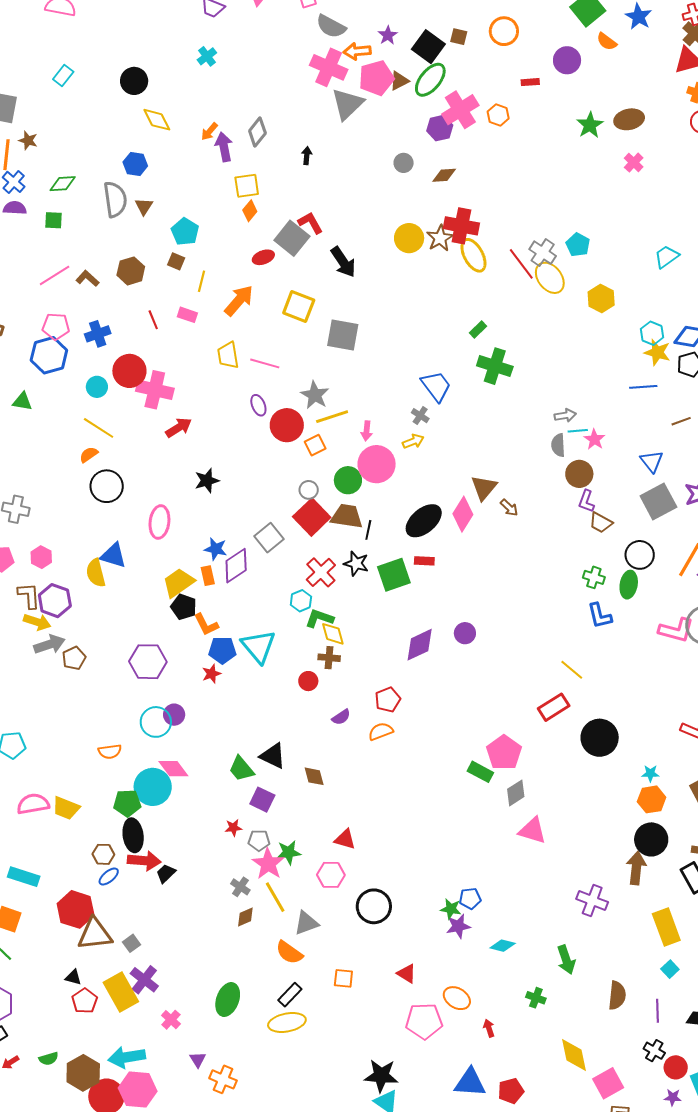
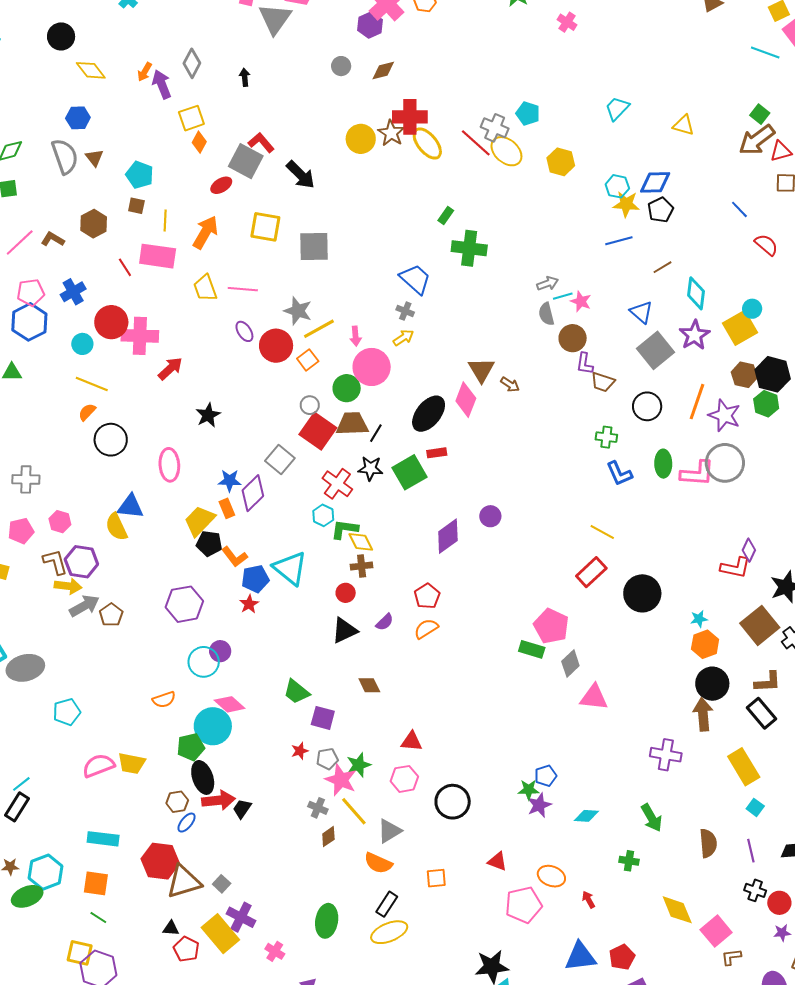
pink rectangle: (187, 315) -> (158, 256), size x1.8
black line: (368, 530) -> (376, 433), turned 30
green ellipse: (629, 585) -> (663, 464), moved
black triangle: (273, 756) -> (344, 630), moved, turned -40

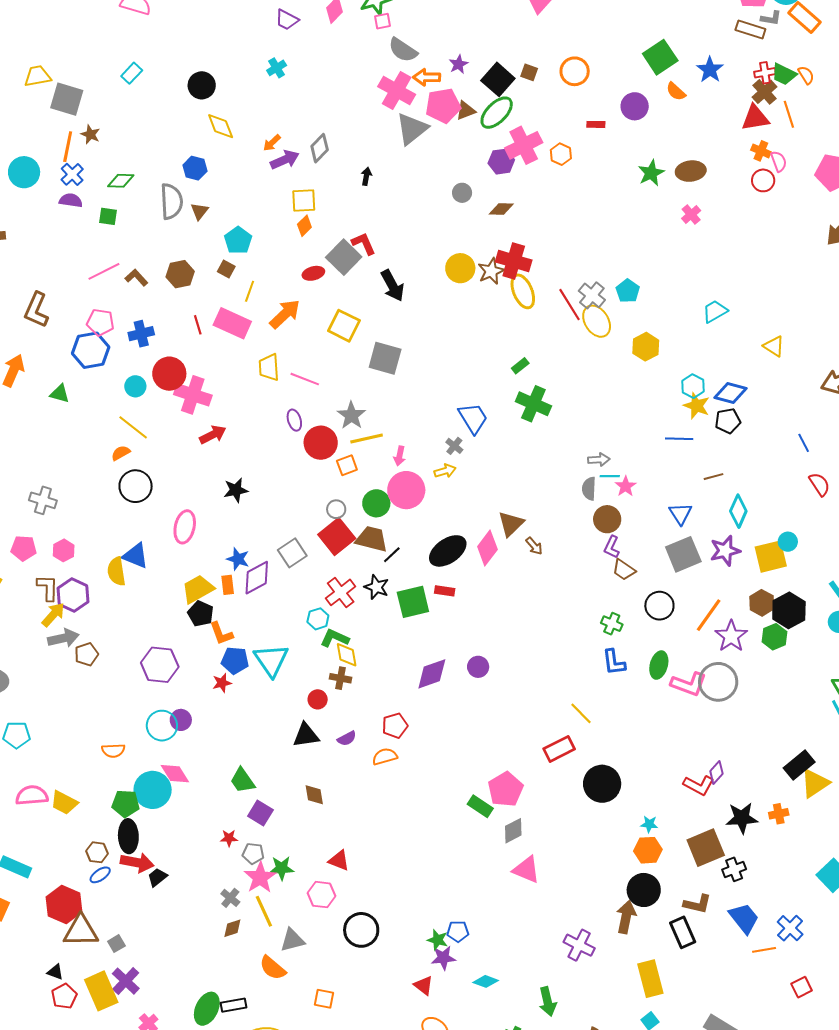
purple arrow: (162, 84) -> (285, 160), turned 72
yellow arrow: (68, 586) -> (53, 615), turned -72
red triangle: (497, 861) -> (424, 985), moved
black rectangle: (387, 904) -> (233, 1005), moved, turned 30

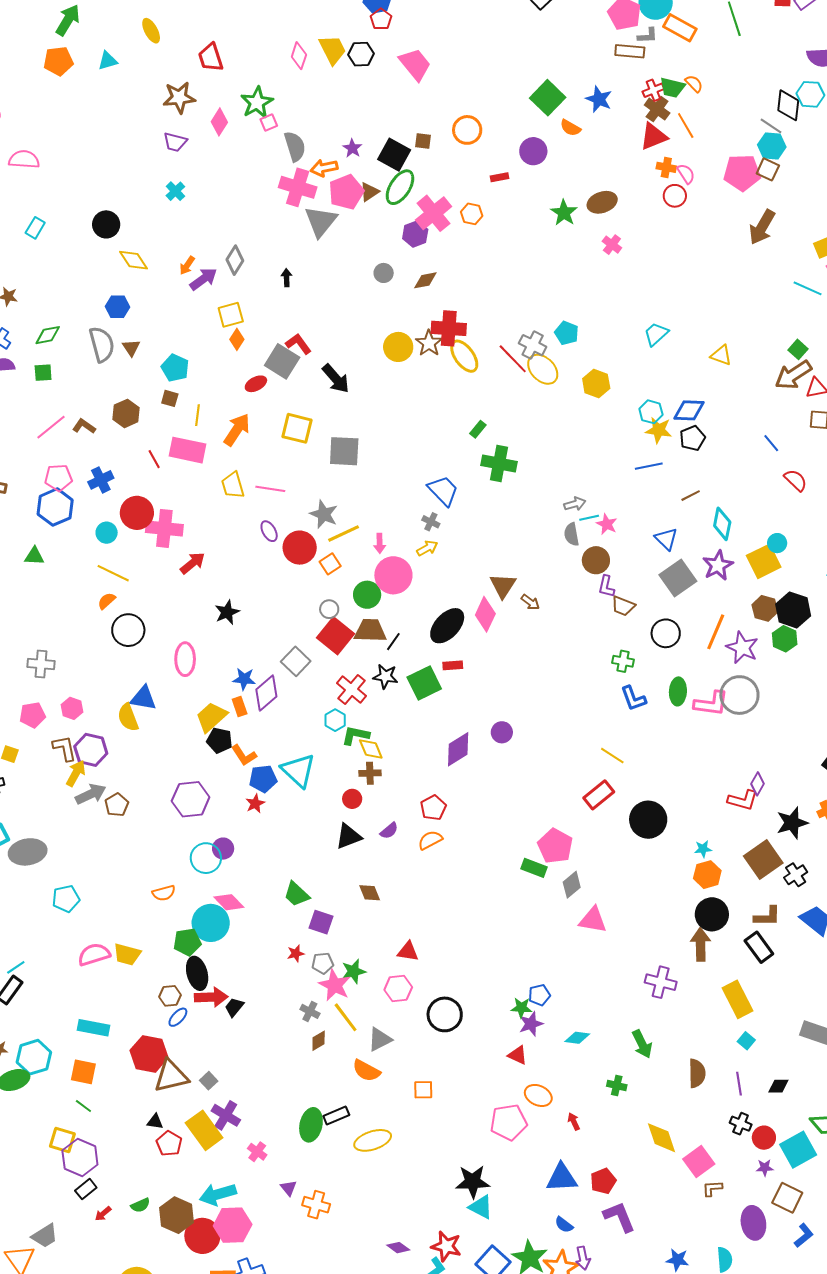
gray semicircle: (403, 50) -> (295, 146), turned -128

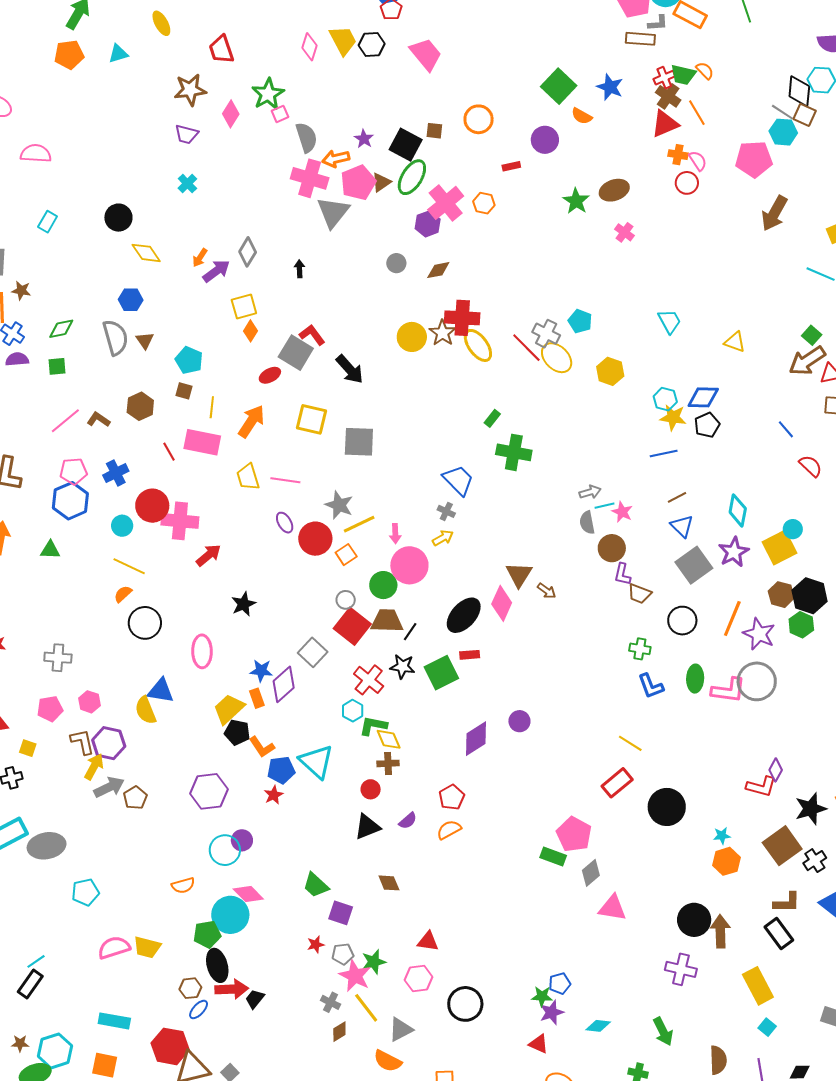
brown square: (768, 169) -> (805, 115), moved
cyan trapezoid: (656, 334) -> (670, 321), turned 104
brown line: (691, 496) -> (677, 497), moved
black circle: (712, 914) -> (694, 920), moved

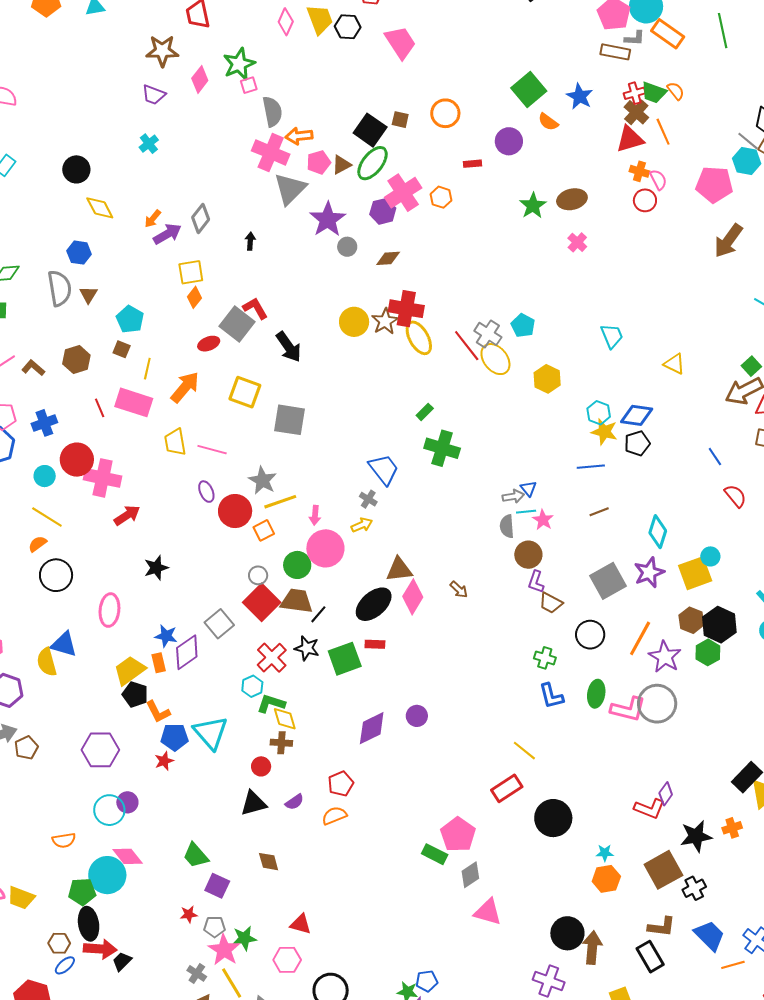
purple star: (364, 139) -> (328, 219), moved, size x1.8
pink pentagon: (358, 183) -> (319, 162), size x0.7
blue triangle: (682, 526) -> (528, 489), moved, size x0.7
brown triangle: (519, 575) -> (399, 570), moved, turned 44

